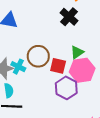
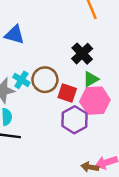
black cross: (69, 17) -> (82, 54), moved
cyan cross: (18, 67) -> (21, 80), moved

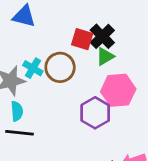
green triangle: (91, 79) -> (105, 57), moved
red square: (67, 93) -> (82, 39), moved

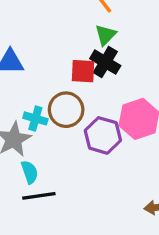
green triangle: (105, 57) -> (105, 35), moved
purple hexagon: (95, 113) -> (103, 135), moved

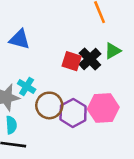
green triangle: (105, 35) -> (113, 51), moved
brown circle: (66, 110) -> (49, 105), moved

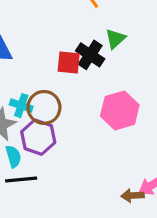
brown circle: (49, 105) -> (44, 107), moved
purple hexagon: (73, 113) -> (38, 137), moved

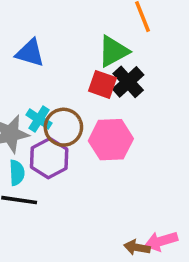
green triangle: (115, 39) -> (113, 51), moved, size x1.4
pink hexagon: (120, 110) -> (111, 140), moved

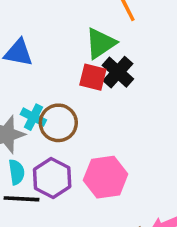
pink hexagon: (111, 140) -> (106, 177), moved
purple hexagon: (49, 158) -> (52, 178), moved

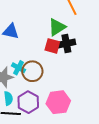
black cross: (118, 72) -> (66, 43), turned 36

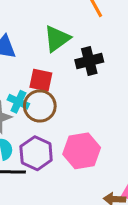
green triangle: (57, 27) -> (57, 39), moved
red square: (52, 46) -> (41, 80), moved

